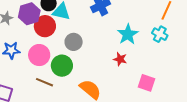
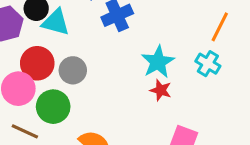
red circle: (45, 26) -> (37, 63), moved
red star: (120, 59) -> (161, 90), moved

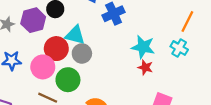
cyan triangle: (56, 22) -> (75, 35), moved
cyan star: (158, 62) -> (143, 47), turned -30

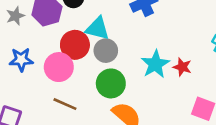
cyan star: (143, 47) -> (155, 64), moved, turned 30
green circle: (68, 80) -> (111, 83), moved

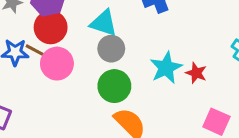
red circle: (75, 45) -> (51, 27), moved
brown line: (65, 104) -> (38, 52), moved

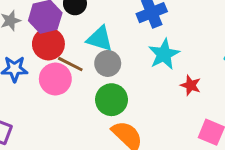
brown line: (38, 52) -> (70, 64), moved
cyan star: (166, 68) -> (164, 54), moved

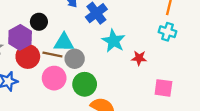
brown line: (70, 64) -> (52, 55), moved
pink circle: (55, 79) -> (54, 78), moved

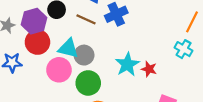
cyan star: (114, 41) -> (127, 64), moved
cyan triangle: (64, 42) -> (68, 48), moved
brown line: (52, 55) -> (86, 19), moved

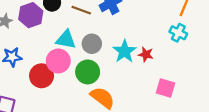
red circle: (37, 42) -> (42, 76), moved
gray circle: (84, 55) -> (92, 44), moved

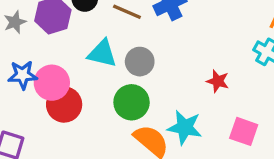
cyan star: (125, 51) -> (185, 127), moved, turned -30
pink circle: (58, 61) -> (52, 83), moved

